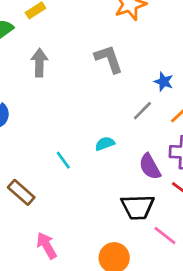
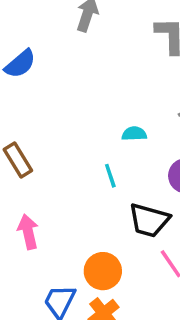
cyan line: (63, 160) -> (110, 176), moved

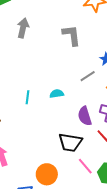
cyan line: (110, 176) -> (28, 97), moved, turned 32

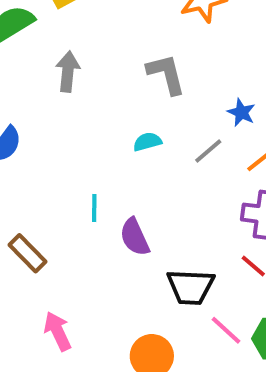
cyan semicircle: (57, 94) -> (147, 142), moved
purple semicircle: (85, 116) -> (135, 237), moved

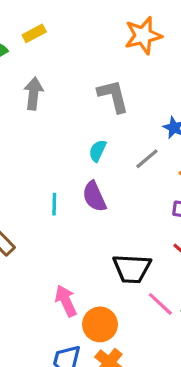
cyan semicircle: (147, 142) -> (98, 151), turned -50
purple semicircle: (135, 237) -> (94, 196), moved
pink arrow: (58, 331) -> (66, 301), moved

